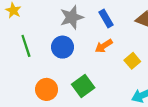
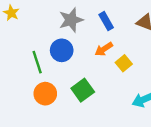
green line: (26, 46) -> (37, 62), moved
yellow square: (132, 61) -> (124, 63), moved

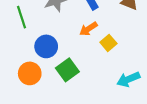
blue circle: (62, 50) -> (46, 46), moved
green line: (37, 62) -> (21, 17), moved

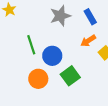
green line: (21, 17) -> (31, 45), moved

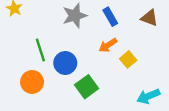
orange circle: (38, 79) -> (32, 82), moved

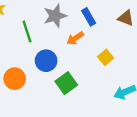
orange arrow: (108, 45) -> (75, 38), moved
green line: (40, 50) -> (27, 31), moved

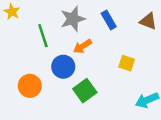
orange arrow: (75, 38) -> (82, 46), moved
yellow square: (106, 57) -> (127, 63), turned -32

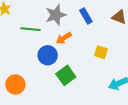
green line: (43, 36) -> (31, 29), turned -66
orange circle: (30, 86) -> (15, 84), moved

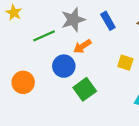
green line: (31, 29) -> (44, 36), turned -30
orange circle: (15, 84) -> (23, 82), moved

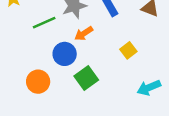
yellow square: (125, 63) -> (128, 50), turned 35
orange circle: (23, 82) -> (38, 82), moved

